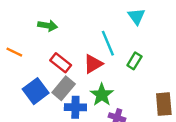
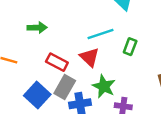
cyan line: (108, 43) -> (100, 34), turned -75
red triangle: (93, 64) -> (90, 57), turned -35

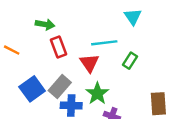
red rectangle: (57, 62) -> (58, 47), moved, turned 30

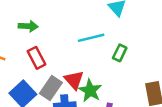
red rectangle: (58, 47) -> (37, 58), moved
red triangle: (89, 63) -> (74, 80), moved

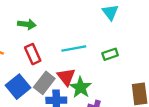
cyan line: (91, 38) -> (74, 49), moved
green rectangle: (120, 53) -> (110, 54), turned 42

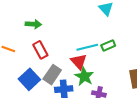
cyan line: (74, 49) -> (87, 47), moved
red triangle: (66, 77) -> (79, 62), moved

